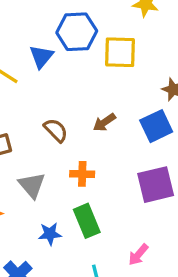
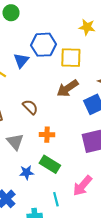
brown arrow: (104, 122) -> (67, 88), moved, size x1.5
green rectangle: (87, 221) -> (50, 164), turned -36
pink arrow: (138, 255) -> (82, 186), size x1.5

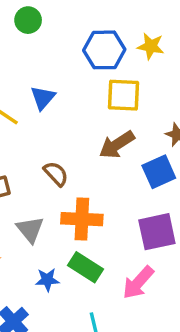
blue hexagon: (44, 45) -> (104, 50), moved
orange cross: (47, 135) -> (82, 219), size x1.6
pink arrow: (82, 186) -> (138, 283), moved

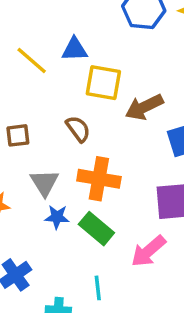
yellow square: (123, 95) -> (103, 83), moved
blue triangle: (43, 98) -> (75, 49), turned 40
blue star: (47, 280) -> (57, 217), moved

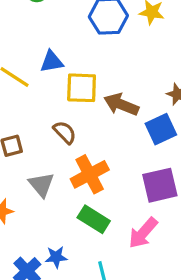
brown arrow: (144, 107) -> (121, 104), turned 56
orange cross: (99, 179) -> (90, 174), turned -30
blue star: (57, 217) -> (56, 257), moved

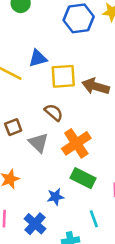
gray triangle: (41, 185) -> (38, 143), moved
blue star: (56, 257) -> (55, 197), moved

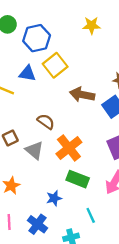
blue hexagon: (79, 18) -> (37, 38), moved
blue triangle: (38, 58) -> (27, 73), turned 30
yellow square: (63, 76) -> (55, 65), moved, turned -30

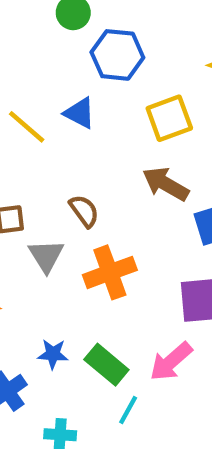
yellow square: (55, 65) -> (169, 118), moved
green rectangle: (78, 179) -> (106, 365), moved
cyan line: (91, 215) -> (128, 410), moved, turned 35

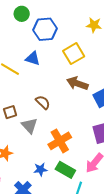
orange cross: (110, 272) -> (60, 141), moved

